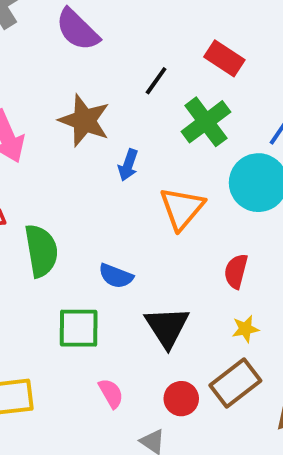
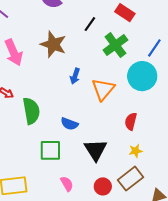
blue arrow: (128, 165) -> (75, 76), moved

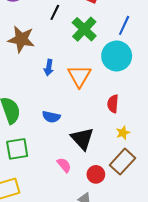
green square: (50, 150) -> (17, 149), moved
pink semicircle: (67, 184) -> (64, 165), moved

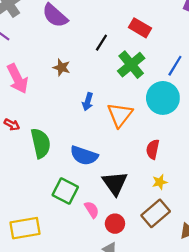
brown star: (21, 39) -> (62, 67), size x0.6
blue semicircle: (51, 117) -> (84, 156), size x1.4
green square: (17, 149) -> (65, 191), moved, turned 30
red circle: (96, 174) -> (115, 224), moved

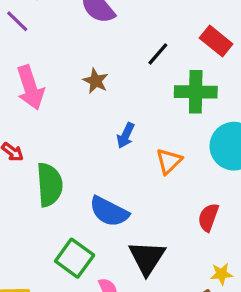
green cross: (131, 65) -> (196, 92), turned 32
orange triangle: (120, 115) -> (169, 161), size x0.7
yellow star: (160, 182) -> (221, 274), moved

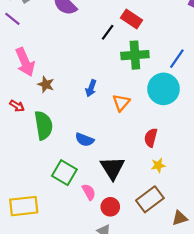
red rectangle: (216, 41) -> (131, 19), moved
brown star: (96, 81) -> (46, 84), moved
blue semicircle: (109, 212) -> (85, 140), size x0.7
yellow star: (221, 274) -> (158, 165), moved

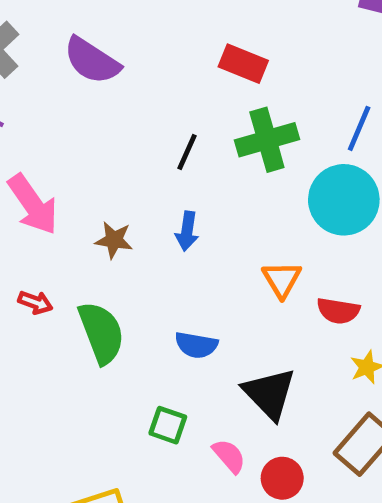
black line: (108, 32) -> (187, 152), moved
brown star: (46, 84) -> (114, 240), moved
orange triangle: (121, 103) -> (282, 279), moved
red semicircle: (151, 138) -> (338, 311), turned -84
green square: (64, 173) -> (168, 425), size x0.7

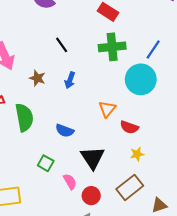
black line: (187, 152) -> (62, 45), moved, turned -70

